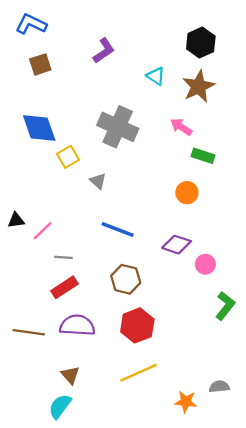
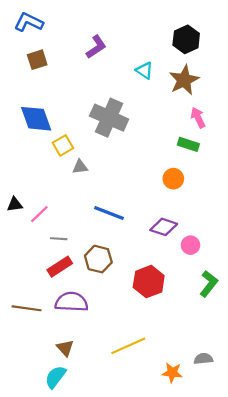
pink arrow: (181, 127) -> (198, 118), moved, turned 30
gray triangle: (98, 181) -> (80, 167), moved, turned -49
brown hexagon: (126, 279) -> (98, 259), moved
red hexagon: (137, 325) -> (149, 282), moved

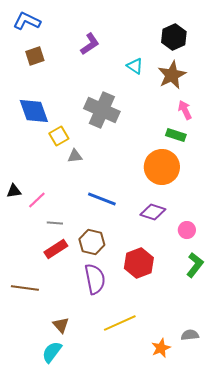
orange circle: (173, 179) -> (162, 167), size x1.8
pink circle: (190, 245) -> (187, 230), moved
purple semicircle: (72, 302) -> (95, 279), moved, turned 76
orange star: (172, 373) -> (161, 348), turned -30

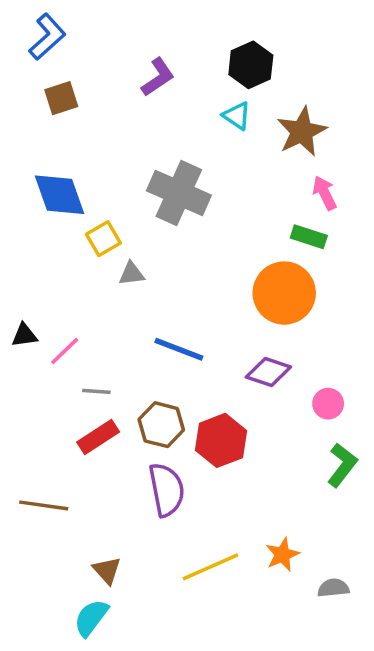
blue L-shape: (27, 21) -> (47, 37), turned 112
black hexagon: (174, 37) -> (251, 65), moved
red hexagon: (139, 263) -> (221, 440), moved
orange star: (161, 348) -> (282, 555), moved

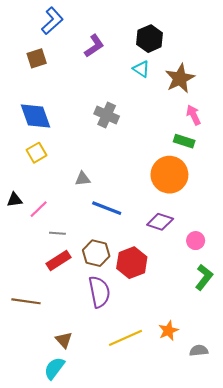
blue L-shape: (47, 37) -> (52, 21), moved
gray cross: (179, 193) -> (107, 115), size x0.7
yellow square: (103, 239) -> (37, 153), moved
gray triangle: (131, 274) -> (83, 179), moved

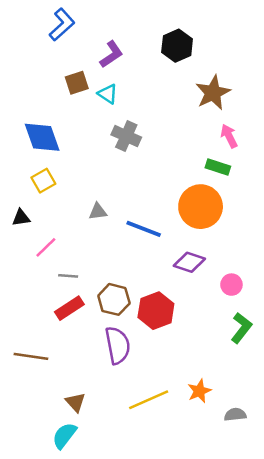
brown square: (37, 58) -> (77, 83), moved
cyan triangle: (141, 69) -> (108, 94), moved
black triangle: (15, 200) -> (21, 218), moved
blue line: (107, 208) -> (144, 229), moved

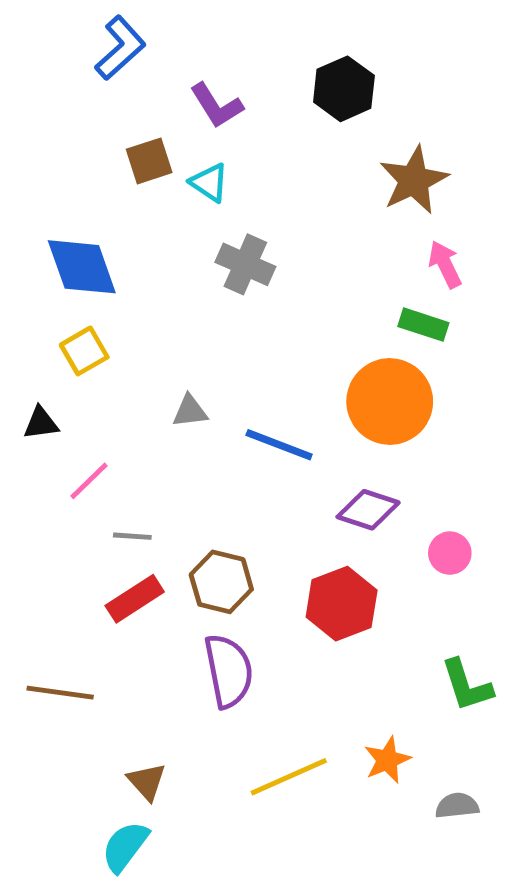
purple L-shape: (111, 54) -> (216, 106), turned 92
red hexagon: (156, 311) -> (342, 604), moved
green L-shape: (241, 328) -> (467, 685), moved, turned 124

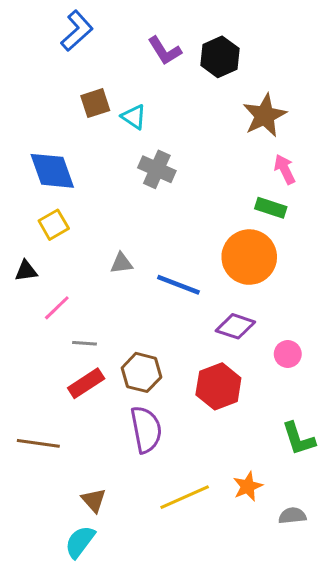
purple L-shape: (216, 106) -> (165, 51), moved

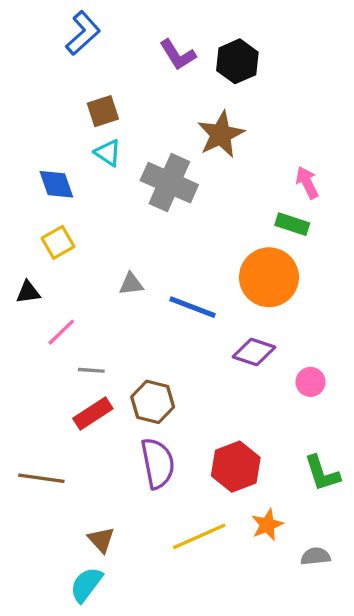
brown star: (265, 115) -> (221, 134), moved
cyan triangle: (134, 117) -> (108, 153), moved
gray cross: (157, 169) -> (169, 183), size x1.4
blue diamond: (52, 171) -> (56, 184), size x0.7
red hexagon: (218, 386) -> (236, 467), moved

